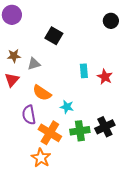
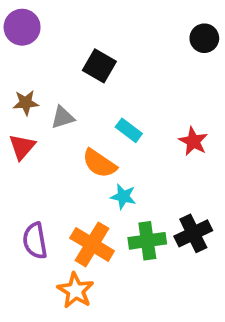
cyan rectangle: (84, 71) -> (129, 130), moved, turned -48
orange semicircle: (42, 93) -> (99, 163), moved
purple semicircle: (29, 115) -> (35, 241), moved

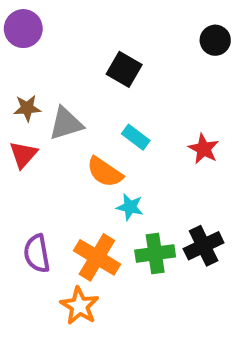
black square: (99, 66) -> (124, 69), moved
gray triangle: (63, 117) -> (66, 124), size x1.4

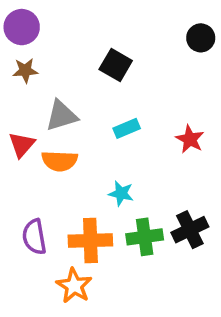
brown star: (27, 108) -> (25, 70), moved
cyan rectangle: (136, 137) -> (127, 128), turned -60
orange semicircle: (105, 172) -> (60, 161), moved, turned -32
orange cross: (97, 257) -> (90, 240), turned -33

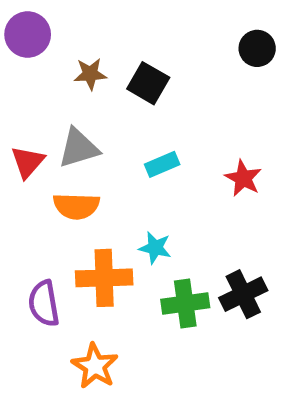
brown star: (25, 70) -> (90, 74), moved
red triangle: (22, 145) -> (28, 162), moved
orange cross: (90, 240) -> (104, 278), moved

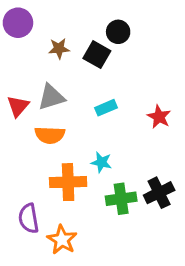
black circle: (257, 48) -> (118, 32), moved
purple semicircle: (44, 303) -> (29, 218), moved

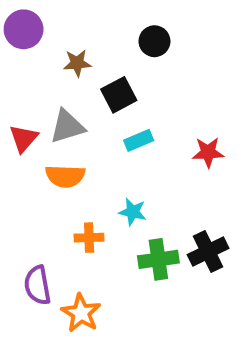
black square: (97, 55) -> (119, 95), moved, turned 32
red star: (159, 117) -> (208, 152), turned -30
orange cross: (68, 182) -> (89, 238), size x0.6

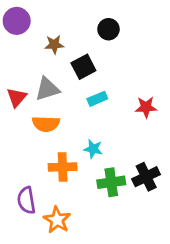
orange cross: (89, 238) -> (63, 167), size x1.4

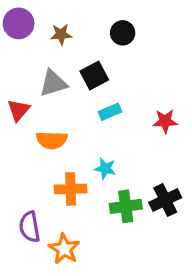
brown star: (54, 45) -> (61, 34), moved
gray triangle: (47, 89) -> (53, 83), moved

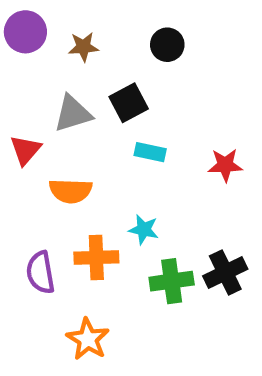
cyan rectangle: (110, 112) -> (150, 152), turned 35
purple semicircle: (30, 227) -> (40, 272), moved

